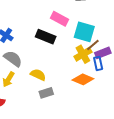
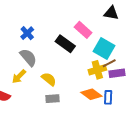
blue rectangle: (98, 63) -> (108, 97), moved

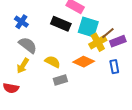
cyan square: (104, 48) -> (88, 27), moved
orange diamond: (91, 94) -> (84, 62), moved

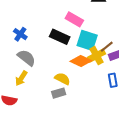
yellow semicircle: (53, 62) -> (62, 79), moved
orange diamond: (84, 62) -> (81, 61), moved

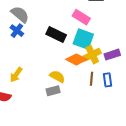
pink rectangle: (74, 19) -> (81, 17), moved
brown line: (107, 47) -> (91, 79), moved, turned -48
gray semicircle: (26, 58) -> (20, 14), moved

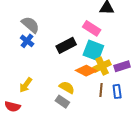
black rectangle: (56, 34) -> (66, 45), turned -54
gray rectangle: (53, 91) -> (62, 102), turned 48

